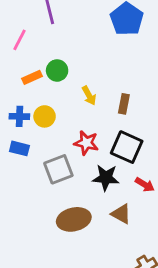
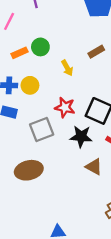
brown rectangle: (124, 104) -> (96, 52), moved, turned 49
brown ellipse: (74, 219) -> (29, 170), moved

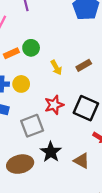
brown rectangle: (96, 52) -> (84, 65), moved
red star: (65, 107) -> (54, 105), turned -30
black star: (81, 137) -> (51, 152), moved, turned 30

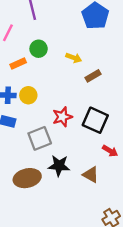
green circle: (31, 48) -> (39, 49), moved
yellow arrow: (56, 68) -> (74, 58), moved, turned -40
black star: (51, 152) -> (59, 166), turned -30

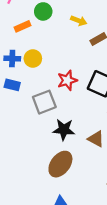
brown ellipse: (27, 178) -> (60, 164), moved, turned -40

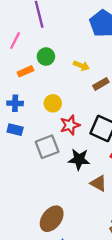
yellow circle: (33, 59) -> (53, 103), moved
black star: (64, 130) -> (79, 159), moved
brown ellipse: (60, 164) -> (52, 219), moved

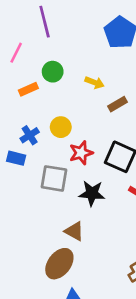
blue cross: (15, 103) -> (30, 135), moved, turned -35
gray square: (47, 147) -> (54, 178), turned 30
brown triangle: (98, 183) -> (74, 231), moved

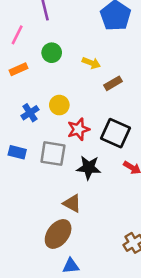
orange rectangle: (28, 89) -> (18, 69), moved
blue rectangle: (16, 158) -> (17, 152), moved

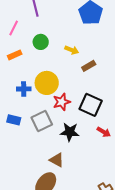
yellow circle: (59, 105) -> (47, 83), size x1.5
blue cross: (30, 113) -> (24, 89), turned 32
gray square: (53, 154) -> (42, 121), turned -35

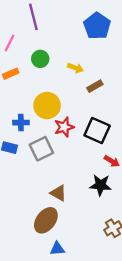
blue cross: (24, 89) -> (21, 123), moved
black star: (70, 132) -> (100, 185), moved

